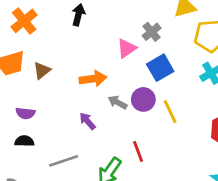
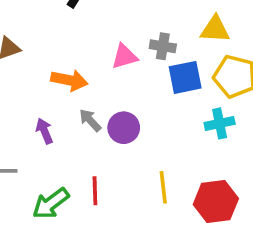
gray cross: (152, 32) -> (163, 46), turned 30
blue square: (160, 68) -> (185, 77), moved
yellow line: (170, 112) -> (163, 187), moved

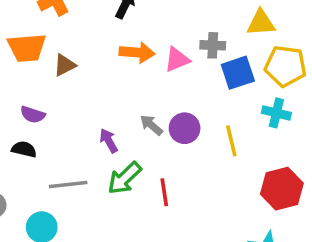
orange arrow: (69, 80) -> (137, 53), moved
cyan cross: (220, 123) -> (276, 113), turned 32
yellow line: (163, 187) -> (231, 141), moved
green arrow: (51, 203) -> (124, 178), moved

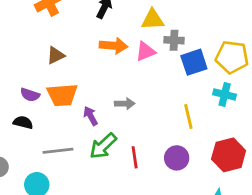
yellow triangle: (261, 23) -> (153, 20), moved
orange trapezoid: (27, 48) -> (62, 95), moved
gray arrow: (151, 125) -> (125, 104), turned 138
purple circle: (185, 128) -> (177, 158), moved

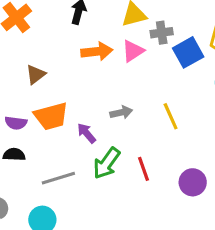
yellow line: (188, 117) -> (171, 116), moved
purple circle: (177, 158) -> (193, 182), moved

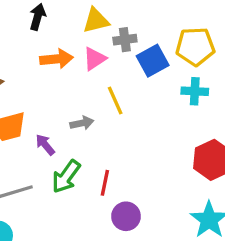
yellow line: (171, 116) -> (115, 100), moved
red line: (144, 169) -> (105, 183), turned 30
purple circle: (193, 182) -> (126, 216), moved

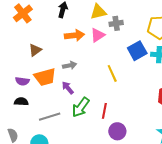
blue square: (153, 61) -> (137, 51), moved
yellow line: (115, 100) -> (112, 73), moved
gray arrow: (82, 123) -> (70, 65), moved

